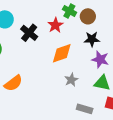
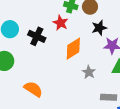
orange semicircle: (13, 83) -> (33, 89), turned -96

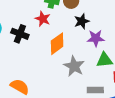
gray star: (89, 72) -> (74, 66), size x1.5

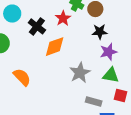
purple star: (96, 38) -> (108, 52), turned -30
orange diamond: (57, 44) -> (55, 47), moved

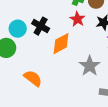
cyan circle: (12, 14) -> (18, 29), moved
red star: (63, 18) -> (77, 19), moved

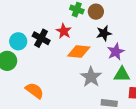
red star: (77, 19) -> (64, 31), moved
orange diamond: (61, 44) -> (79, 51), moved, turned 35

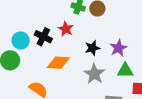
black star: (104, 33) -> (92, 48), moved
orange diamond: (79, 51) -> (58, 63), moved

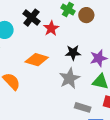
black cross: (43, 37) -> (31, 18), moved

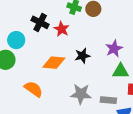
black star: (73, 53) -> (82, 56), moved
gray star: (69, 78) -> (81, 94), moved, turned -30

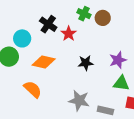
orange diamond: (54, 63) -> (44, 62), moved

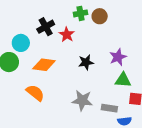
green cross: (84, 14) -> (81, 13), turned -32
black cross: (48, 24) -> (46, 27), turned 30

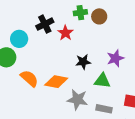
orange diamond: (44, 65) -> (56, 82), moved
green triangle: (123, 80) -> (102, 81), moved
orange semicircle: (35, 93) -> (29, 78), moved

